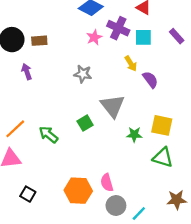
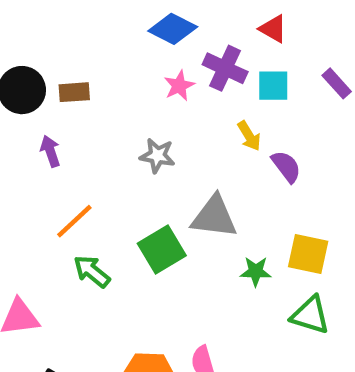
gray triangle: (113, 106) -> (214, 217), turned -45
green square: (85, 123) -> (162, 250), size x1.5
orange line: (15, 129) -> (74, 221), moved

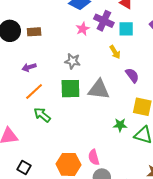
purple arrow: (50, 151) -> (29, 67), moved, turned -88
purple semicircle: (286, 167) -> (132, 75), moved
green square: (162, 250) -> (70, 89), moved, turned 30
green star: (256, 271) -> (120, 125), moved

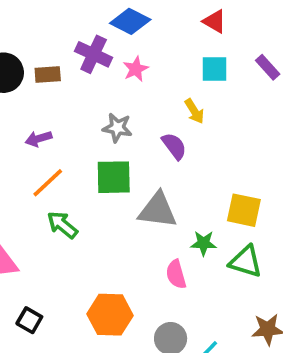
purple cross: (104, 21) -> (94, 54), moved
purple semicircle: (132, 75) -> (174, 146), moved
gray triangle: (99, 90) -> (158, 210), moved
pink semicircle: (94, 157) -> (176, 274), moved

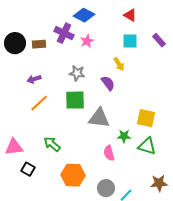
green arrow: (62, 225) -> (52, 144), moved
black square: (29, 320) -> (28, 169), moved

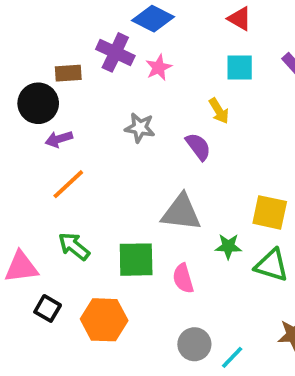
black circle: (15, 43) -> (38, 103), moved
green square: (75, 100) -> (136, 260), moved
green arrow: (52, 144) -> (74, 246), moved
pink semicircle: (109, 153) -> (183, 278), moved
orange hexagon: (73, 175) -> (104, 320), moved

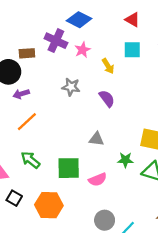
yellow arrow: (219, 111) -> (108, 66), moved
gray triangle: (181, 212) -> (96, 139), size x0.6
pink semicircle: (183, 278) -> (98, 180), turned -96

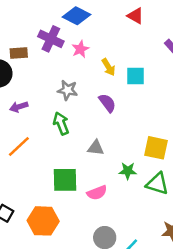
cyan square: (132, 50) -> (135, 76), moved
purple arrow: (21, 94) -> (19, 107), moved
orange line: (27, 122) -> (19, 147), moved
green arrow: (30, 160) -> (61, 123), moved, turned 30

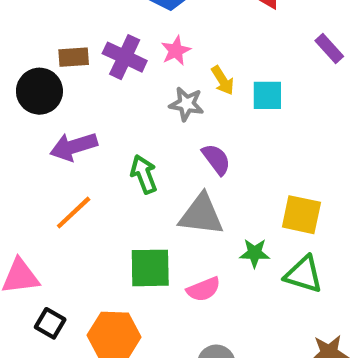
purple cross: (51, 39) -> (125, 57), moved
gray star: (68, 90) -> (186, 104), moved
purple semicircle: (107, 103) -> (216, 159), moved
purple arrow: (19, 107) -> (74, 147), size x1.5
gray triangle: (96, 148) -> (201, 215), size x1.6

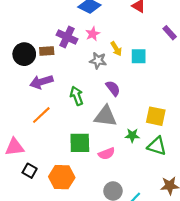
brown rectangle: (74, 57) -> (47, 51), moved

